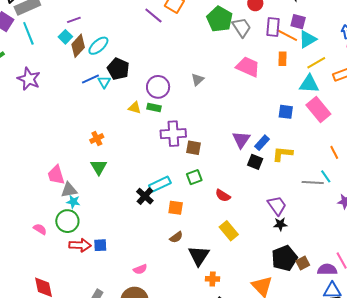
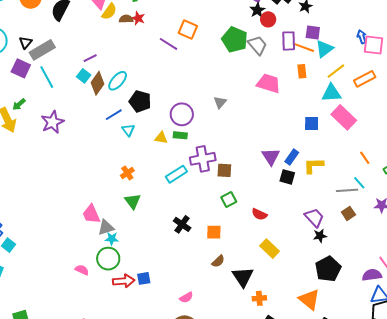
purple star: (29, 79) -> (53, 122), turned 30
cyan triangle: (104, 82) -> (128, 130), moved
cyan rectangle: (160, 184) -> (176, 174), moved
brown square: (303, 263) -> (348, 213), moved

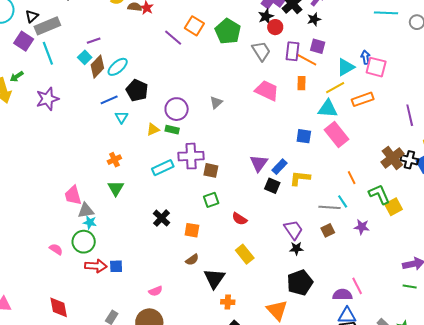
green pentagon: (235, 40) -> (228, 31), moved
cyan triangle: (324, 49) -> (346, 67), moved
yellow triangle: (161, 138) -> (153, 129), turned -40

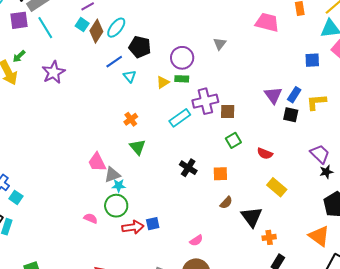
purple square: (24, 41) -> (19, 20), turned -30

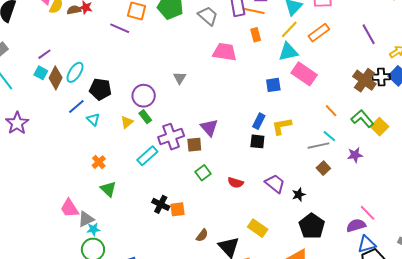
green rectangle: (182, 79) -> (145, 117), turned 56
purple triangle: (273, 95) -> (209, 128), moved
purple trapezoid: (320, 154) -> (275, 184), moved
orange square: (220, 174) -> (178, 209), moved
yellow rectangle: (277, 187) -> (258, 228), moved

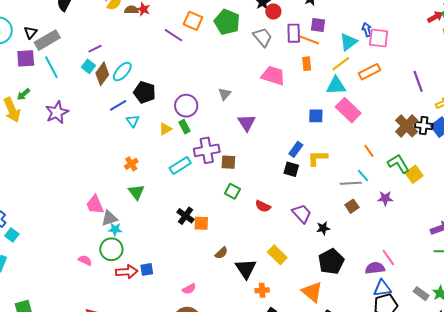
purple triangle: (209, 128) -> (247, 123), moved
green square: (203, 173) -> (232, 191), turned -35

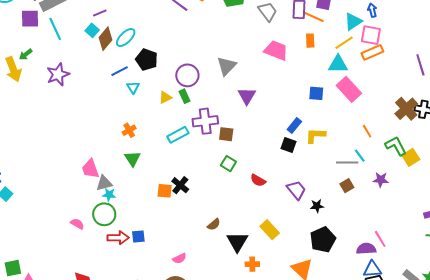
pink square: (379, 38) -> (371, 35), moved
gray triangle: (225, 94) -> (226, 66), size x1.5
orange square: (201, 223) -> (165, 191), moved

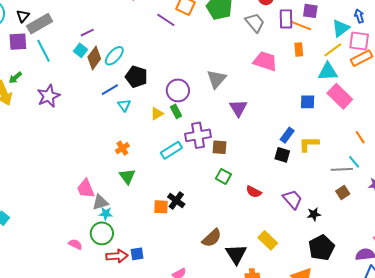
brown semicircle: (214, 224) -> (212, 238), size x1.5

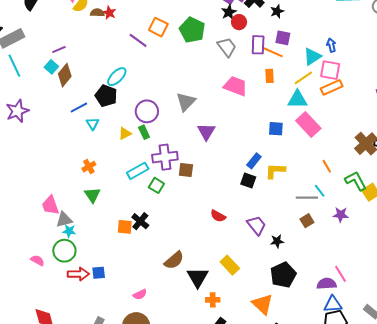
cyan ellipse: (114, 56) -> (117, 77), moved
green square: (223, 176) -> (156, 185), moved

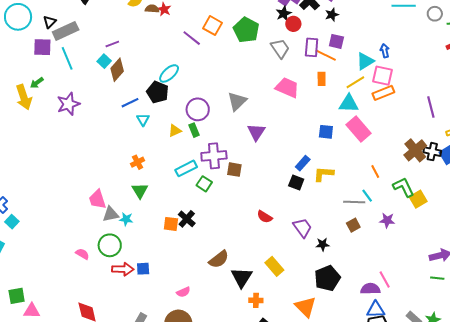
cyan star: (69, 231) -> (126, 219), moved

